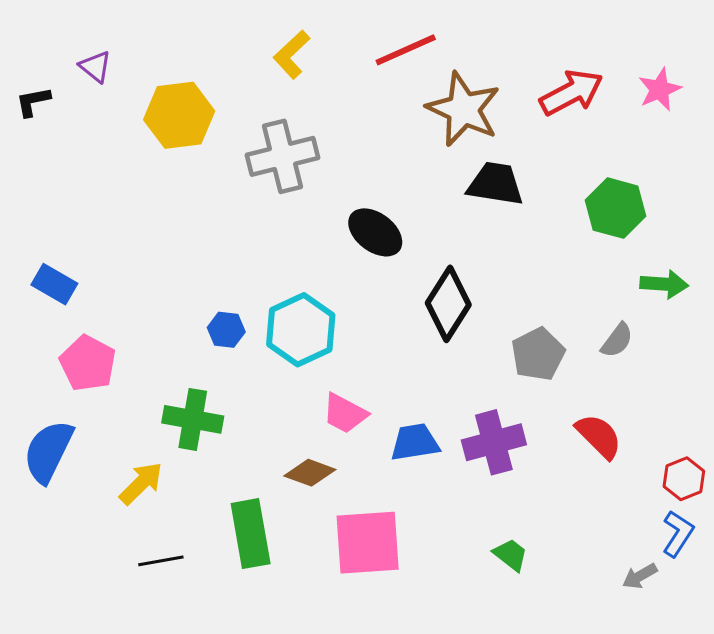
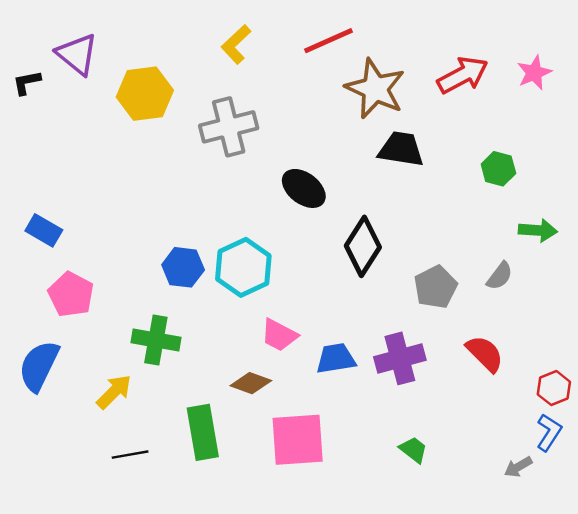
purple triangle: (95, 67) -> (77, 54), size x1.6
green hexagon: (616, 208) -> (498, 169), size x0.7
blue hexagon: (226, 330) -> (183, 267), size x1.4

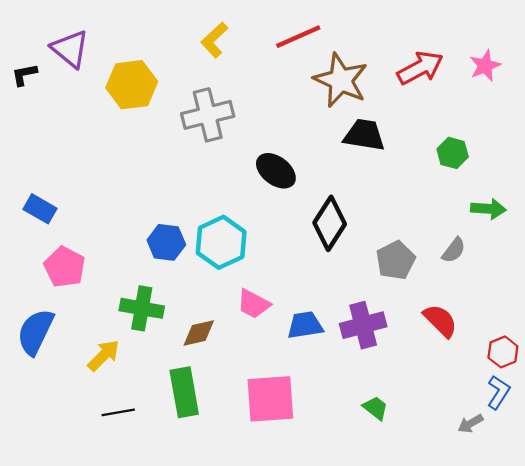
brown diamond: (251, 383) -> (199, 333), moved, turned -33

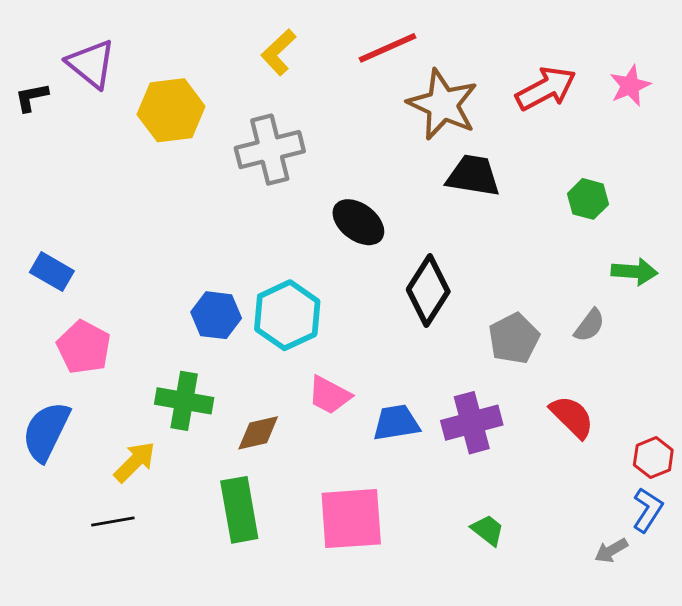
black line: (118, 412) -> (113, 521), moved

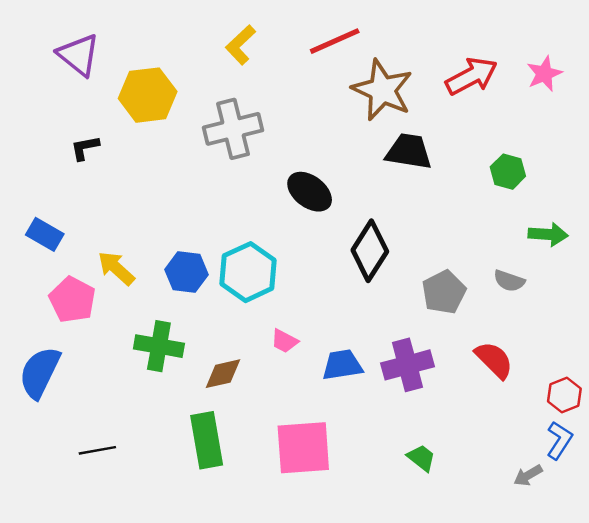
black L-shape: (32, 97) -> (85, 148), moved
gray semicircle: (589, 325) -> (509, 281), turned 72
pink trapezoid: (329, 395) -> (284, 341), size x0.7
yellow arrow: (135, 462) -> (116, 268), moved, turned -93

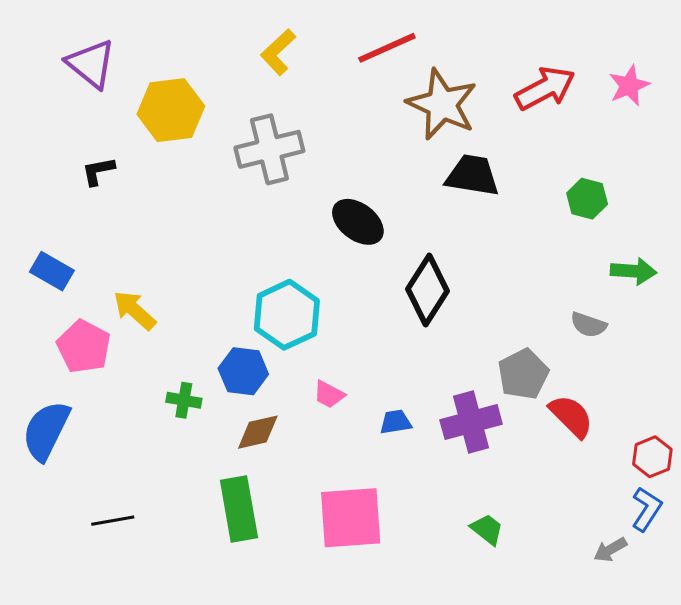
blue hexagon: (187, 272) -> (243, 371), moved
gray pentagon: (444, 292) -> (523, 374), moved
green cross: (159, 346) -> (184, 400), size x0.6
blue trapezoid: (342, 365) -> (396, 422), size x0.7

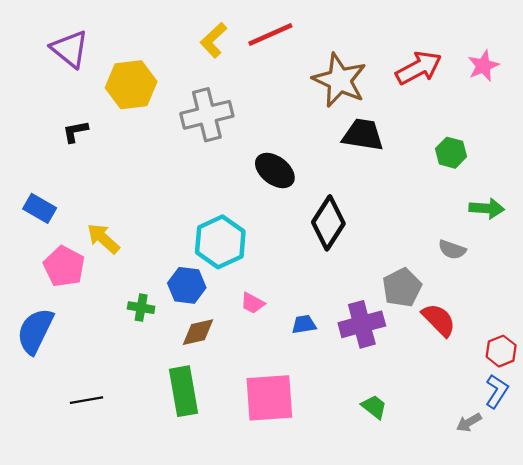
red line: (387, 48) -> (270, 35), moved

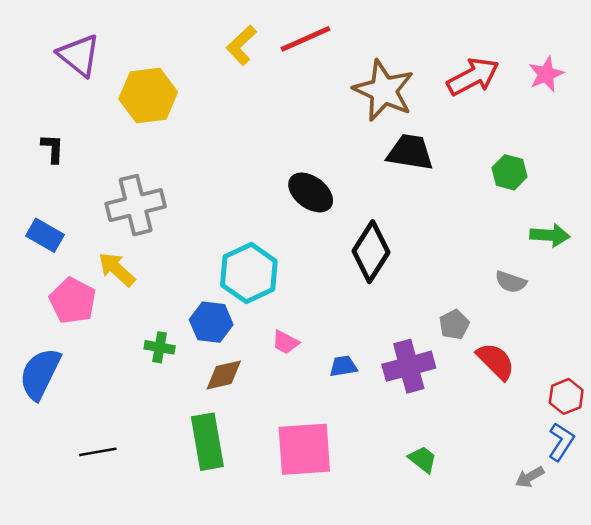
gray cross: (207, 115) -> (136, 205), moved
black L-shape: (75, 131) -> (53, 148), moved, turned 104
gray pentagon: (402, 288) -> (454, 325), size x0.7

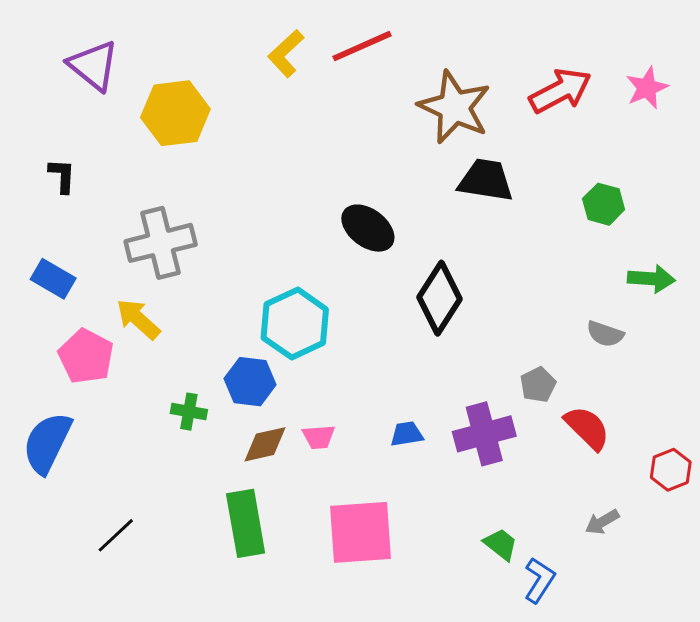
pink trapezoid: (285, 342) -> (319, 437), moved, turned -32
blue L-shape: (561, 442) -> (539, 580), moved
black line: (98, 452) -> (116, 535), turned -33
gray arrow: (530, 477) -> (602, 522), moved

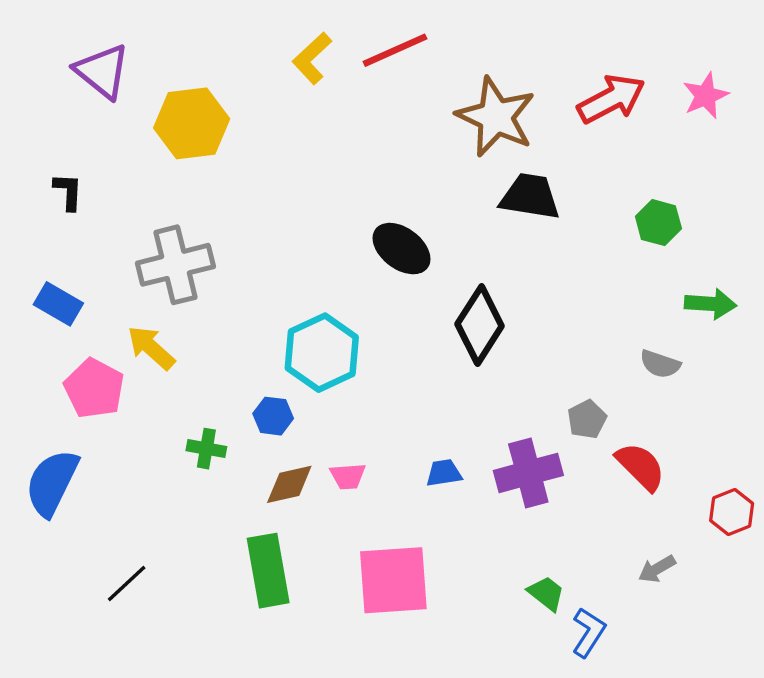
blue hexagon: (250, 382) -> (273, 416), size x0.7

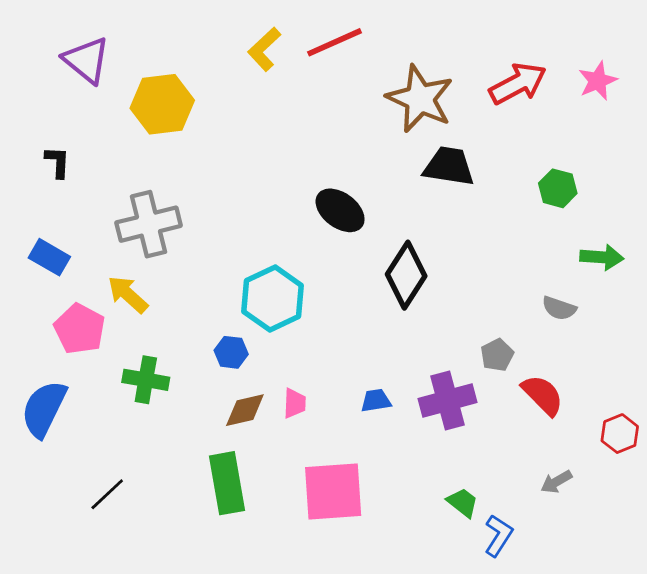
green cross: (206, 449) -> (146, 380), moved, size x1.4
pink trapezoid: (348, 476) -> (295, 403), turned -84

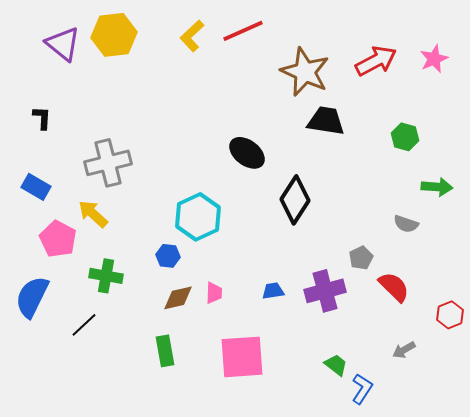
yellow hexagon: (162, 104) -> (114, 35), moved
green rectangle: (227, 483) -> (165, 351), size x0.7
black line: (107, 494) -> (84, 325), moved

